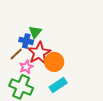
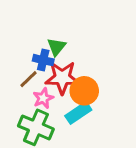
red star: (39, 53) -> (62, 78), turned 30
cyan rectangle: (58, 85) -> (78, 113), moved

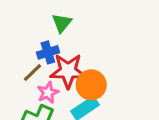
green triangle: (56, 47) -> (62, 23), moved
blue cross: (43, 60) -> (48, 52), turned -30

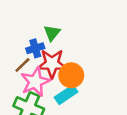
green triangle: (62, 23) -> (52, 33), moved
pink star: (48, 93) -> (35, 82), size x1.6

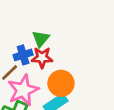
red star: (52, 64) -> (42, 58), moved, size x0.7

